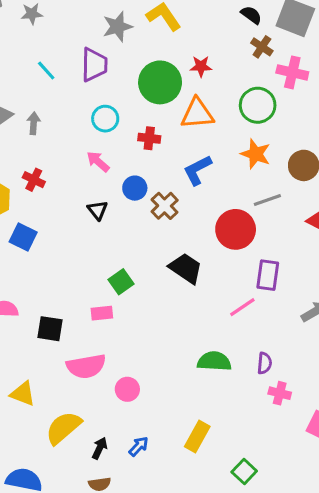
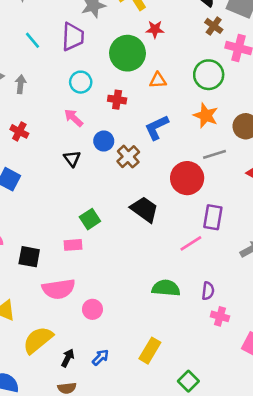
red star: (201, 66) -> (155, 29), moved
orange triangle: (197, 114) -> (158, 80), size x0.6

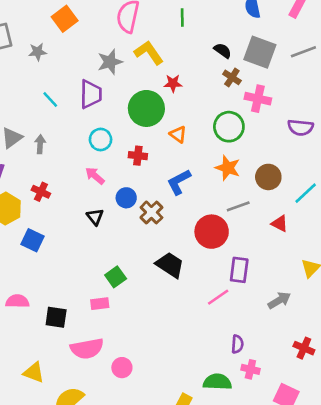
orange triangle: (158, 80) -> (178, 134), turned 42
green semicircle: (166, 288) -> (217, 382), moved

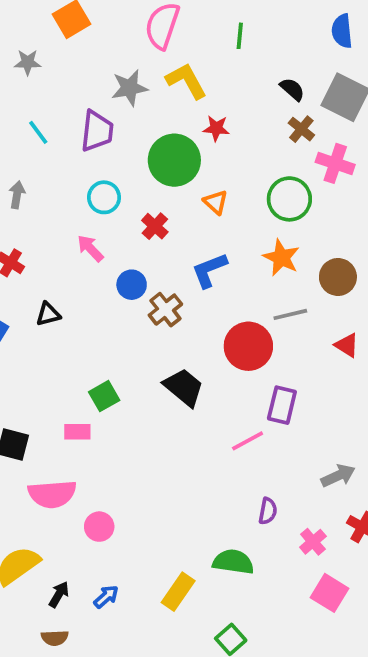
red cross: (138, 156) -> (155, 226), turned 30
black triangle: (95, 217) -> (48, 314), moved, turned 48
gray arrow: (279, 300) -> (338, 476), moved
pink cross: (250, 369) -> (313, 542), moved, turned 30

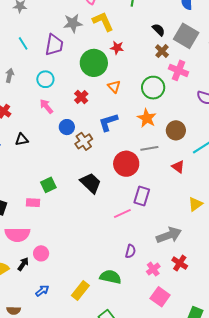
cyan circle: (104, 197) -> (45, 79), moved
gray arrow: (338, 476) -> (169, 235), size x1.4
black arrow: (59, 594) -> (23, 264), moved

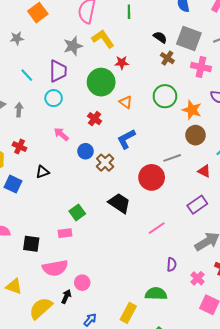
pink cross: (179, 70) -> (201, 67), moved
cyan circle: (45, 79) -> (54, 98), moved
orange star: (147, 118) -> (192, 110), moved
purple rectangle: (142, 196) -> (197, 205), moved, turned 48

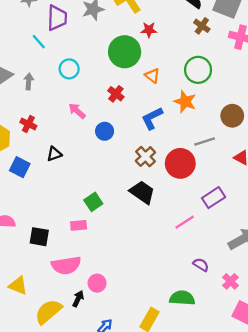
purple trapezoid: (58, 71) -> (57, 18), moved
orange star: (192, 110) -> (185, 102), moved
brown cross: (105, 163) -> (145, 157), moved
purple rectangle: (197, 205) -> (214, 198), moved
purple semicircle: (172, 265) -> (201, 265), turned -64

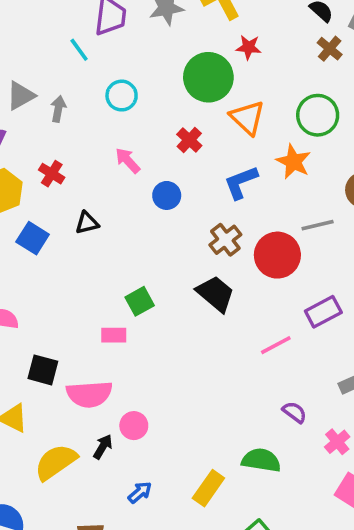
orange triangle: (152, 76) -> (247, 118), size x1.5
black square: (39, 237) -> (43, 370), moved

